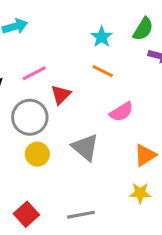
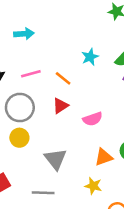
orange line: (103, 71) -> (63, 78), moved
red triangle: (61, 95) -> (60, 106), moved
gray triangle: (85, 147) -> (55, 159), moved

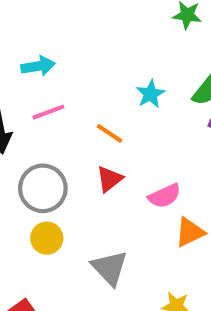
pink line: (31, 74) -> (48, 112), moved
orange triangle: (104, 157) -> (190, 232), moved

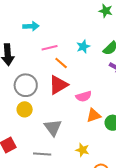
pink line: (48, 112) -> (50, 48), moved
red triangle: (109, 179) -> (58, 85), size x1.5

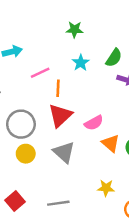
green star: (106, 11) -> (75, 30), moved
orange line: (61, 63) -> (58, 88), turned 64
orange triangle: (94, 115) -> (111, 143), turned -49
gray triangle: (53, 128) -> (64, 152), moved

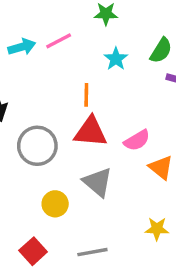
pink line: (40, 73) -> (59, 41), moved
red triangle: (60, 115) -> (91, 132), turned 50
yellow circle: (26, 154) -> (55, 204), moved

